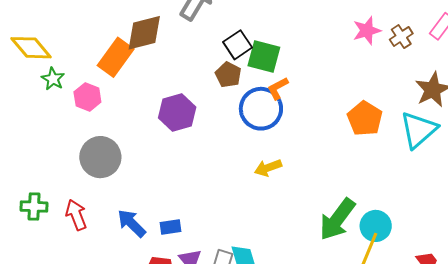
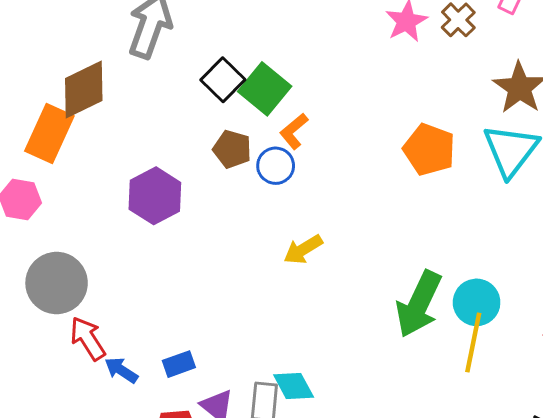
green square: (264, 56) -> (265, 89), turned 36
brown pentagon: (228, 75) -> (232, 149), moved
blue circle: (261, 109) -> (276, 166), size x0.6
red arrow: (76, 215) -> (88, 338), moved
blue arrow: (132, 223) -> (121, 370), size x0.7

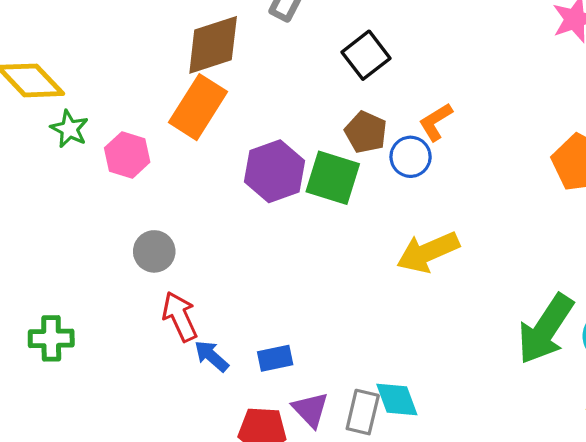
green square: (265, 89) -> (333, 178), moved, turned -30
orange rectangle: (49, 134) -> (198, 107), moved
yellow arrow: (303, 249) -> (428, 252), size x1.4
gray circle: (57, 283) -> (154, 251), size x0.6

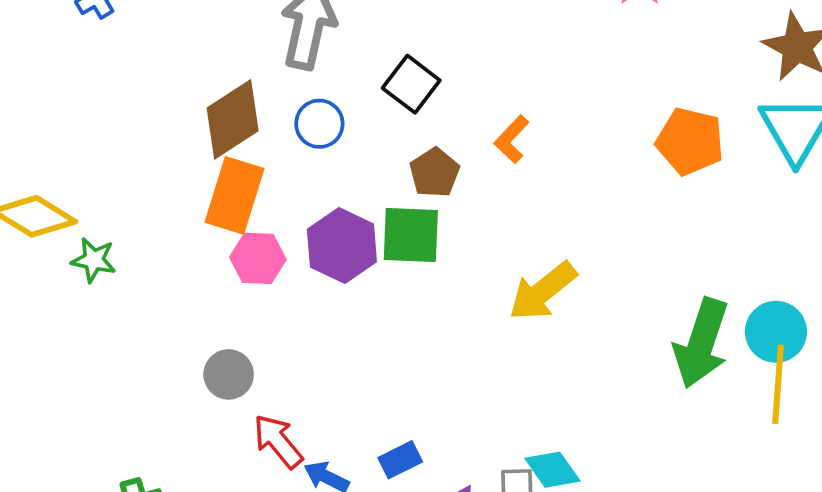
brown pentagon: (366, 132) -> (435, 173), turned 30
pink hexagon: (127, 155) -> (258, 258), moved
blue circle: (411, 157) -> (319, 124), moved

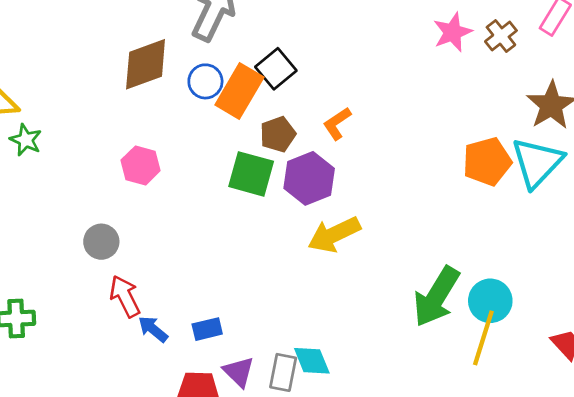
orange pentagon: (690, 141) -> (487, 161), moved, turned 30
orange rectangle: (234, 195) -> (239, 91), moved
purple hexagon: (342, 246) -> (309, 178), moved

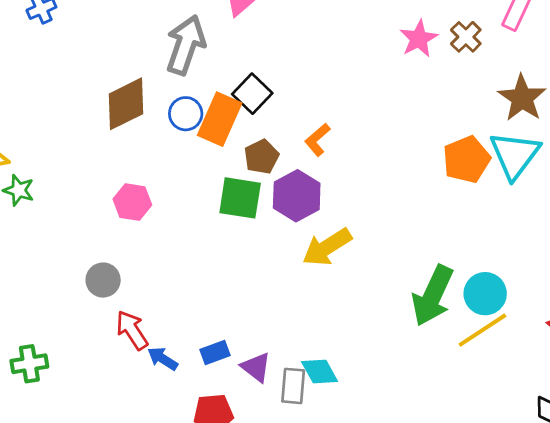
yellow line: (483, 338) -> (482, 330), turned 46
purple triangle: (239, 372) -> (256, 367), moved

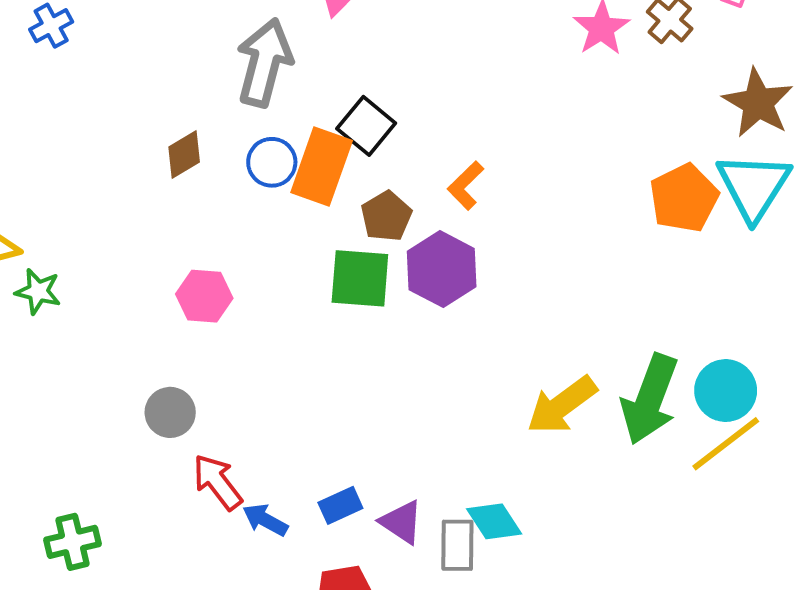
brown diamond: (126, 104) -> (184, 155), size x0.6
yellow arrow: (327, 247) -> (562, 405), moved

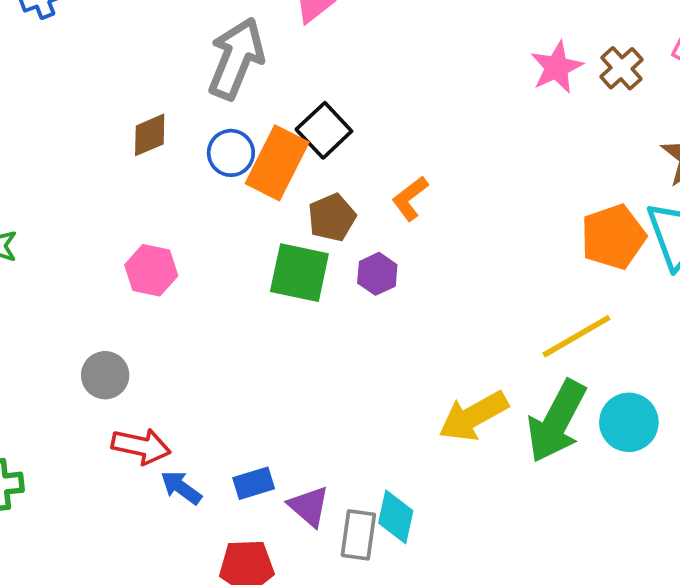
purple hexagon: (442, 269) -> (377, 274), size x0.6
yellow line: (726, 444) -> (576, 336), moved
red arrow: (218, 482) -> (141, 446), turned 132
cyan diamond: (494, 521) -> (396, 517), turned 38

